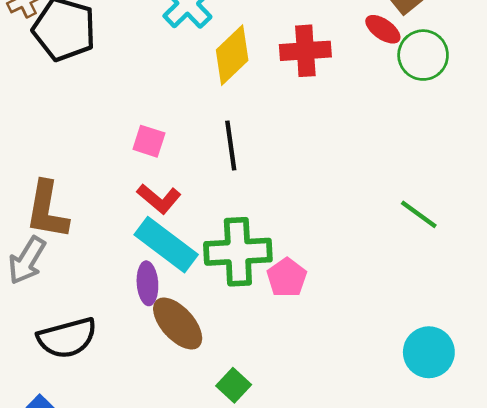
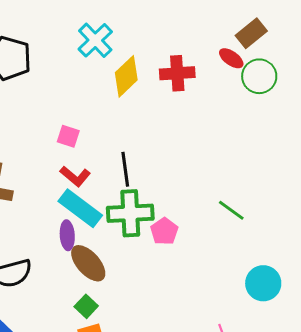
black line: (231, 146) -> (125, 169), moved
green line: (419, 214) -> (231, 210), moved
green square: (234, 385) -> (86, 306), moved

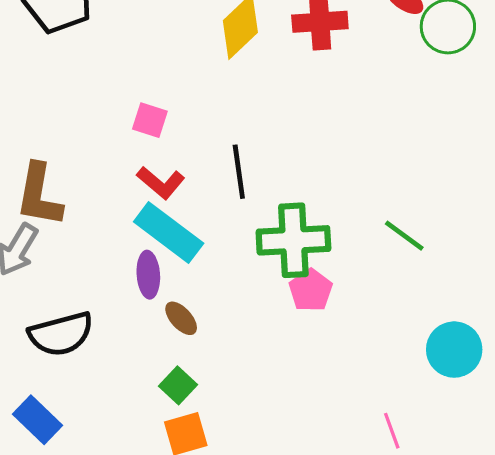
green cross: (130, 213) -> (293, 240), moved
pink pentagon: (164, 231) -> (311, 290), moved
brown ellipse: (88, 263) -> (181, 318), size x0.6

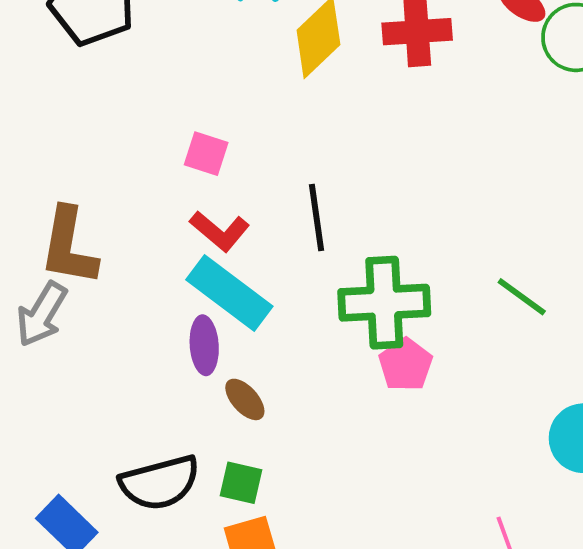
black semicircle: (61, 334) -> (160, 483), moved
green square: (178, 385) -> (241, 483), turned -30

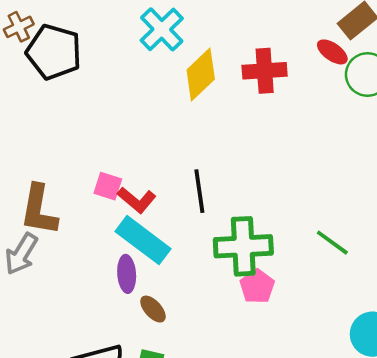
pink square: (206, 154) -> (108, 186), moved

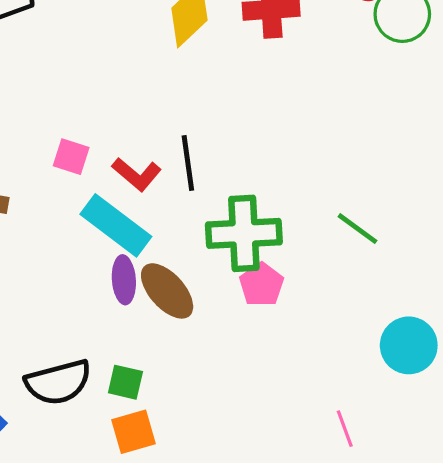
red L-shape: (137, 200) -> (137, 174), moved
purple ellipse: (127, 274) -> (124, 280), moved
brown ellipse: (153, 309) -> (167, 291), moved, size x1.6

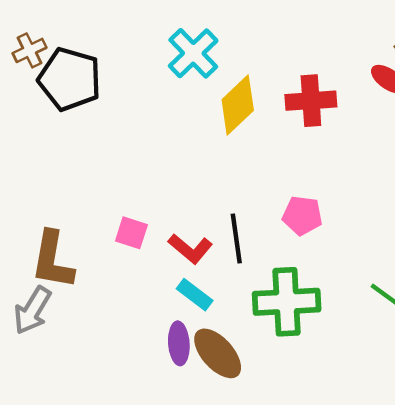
cyan rectangle: (116, 225) -> (195, 295), moved, size x0.6
pink pentagon: (261, 285) -> (302, 216), moved, turned -30

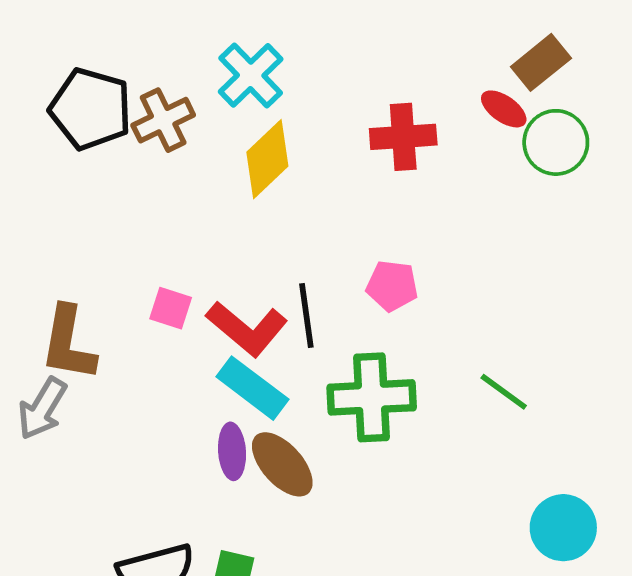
brown cross: (30, 50) -> (163, 120), moved, size x1.4
yellow diamond: (238, 105) -> (267, 159), moved
red L-shape: (190, 249) -> (247, 329), size x1.4
cyan rectangle: (195, 295) -> (252, 388), size x1.5

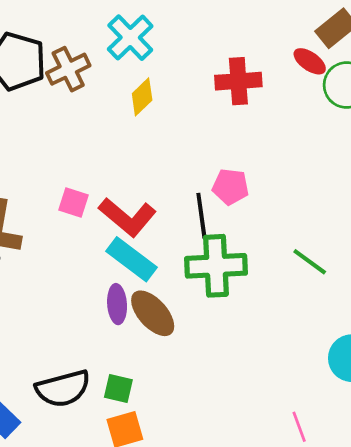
yellow diamond: (267, 159) -> (142, 97), size x0.7
black line: (306, 316) -> (201, 216), moved

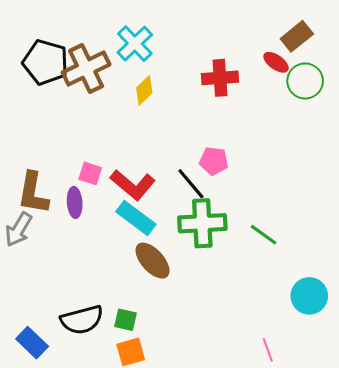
brown cross: (68, 69) -> (86, 69), size x1.4
black line: (201, 216) -> (191, 184), turned -32
green line: (310, 262) -> (264, 235), moved
purple ellipse: (117, 304) -> (75, 202), moved

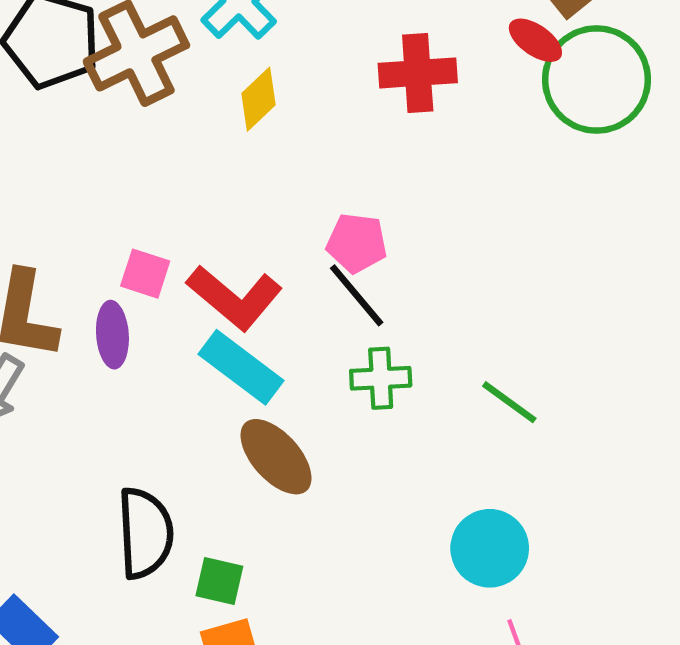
green circle: (305, 81) -> (597, 79), size x1.4
pink pentagon: (214, 161) -> (357, 243), moved
green cross: (202, 223) -> (381, 378), size x0.6
cyan circle: (309, 296) -> (490, 548), moved
black semicircle: (82, 320) -> (145, 533), moved, turned -78

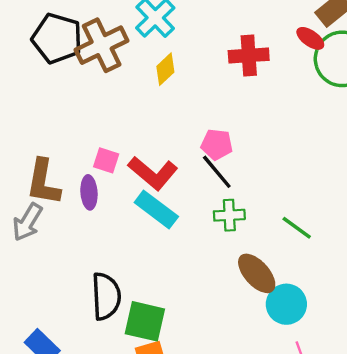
brown ellipse: (276, 457) -> (257, 273), moved
green square: (219, 581) -> (145, 321), size x1.6

